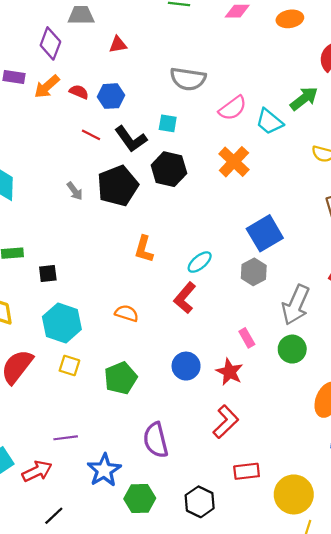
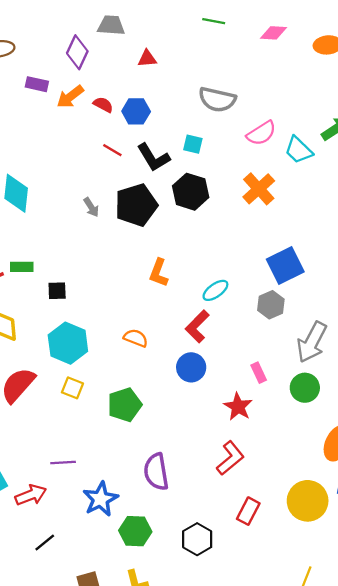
blue circle: (186, 366) -> (191, 367), moved
red rectangle: (247, 471) -> (248, 511), turned -60
yellow circle: (294, 494) -> (308, 501), moved

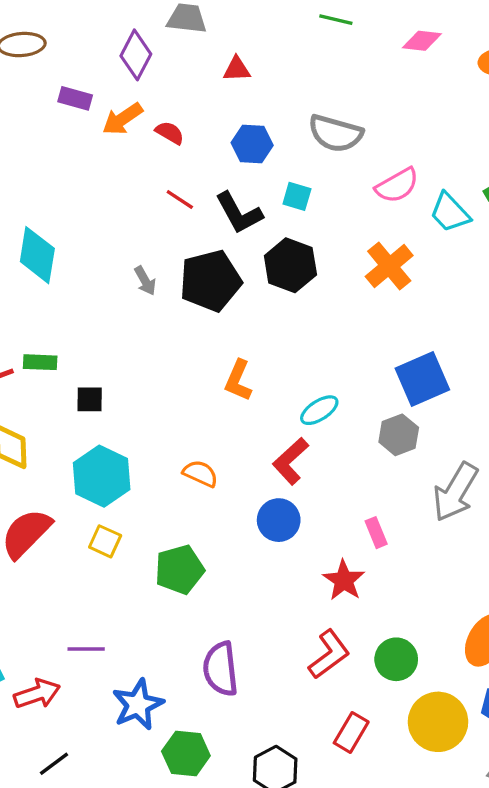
blue hexagon: (136, 111) -> (252, 144), moved
green circle: (305, 388) -> (396, 659), moved

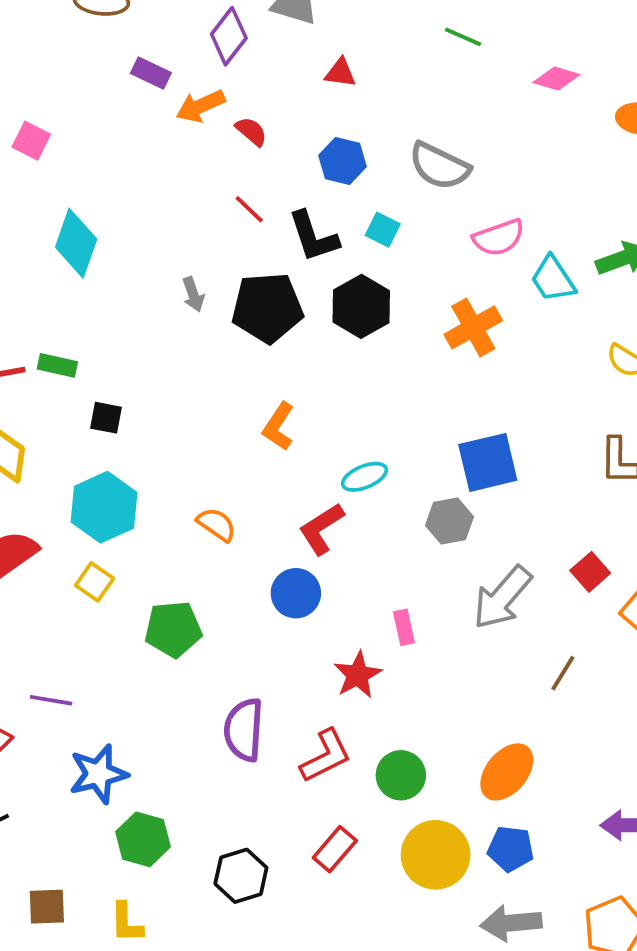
purple semicircle: (221, 669) -> (244, 730), moved

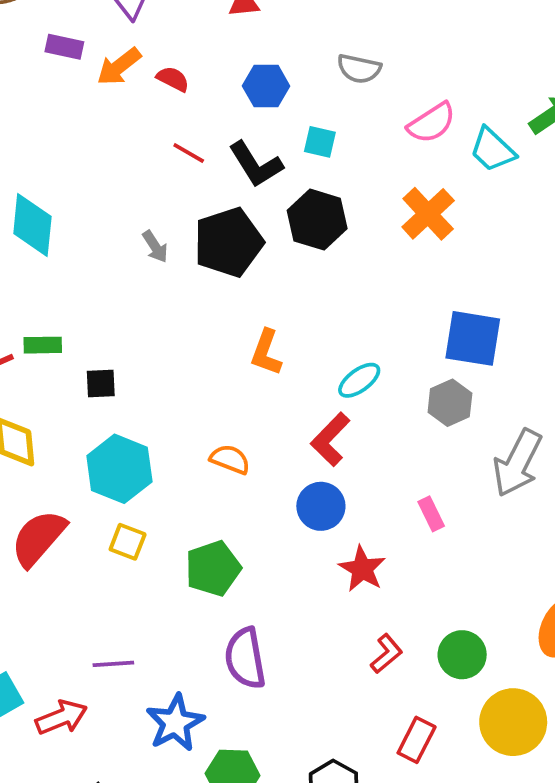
gray semicircle: (439, 166) -> (359, 69), size x0.7
blue square: (488, 462) -> (473, 338), turned 36
red star: (358, 675) -> (362, 569), moved
purple semicircle: (244, 730) -> (245, 658), moved
red L-shape: (326, 756) -> (386, 654), size x0.7

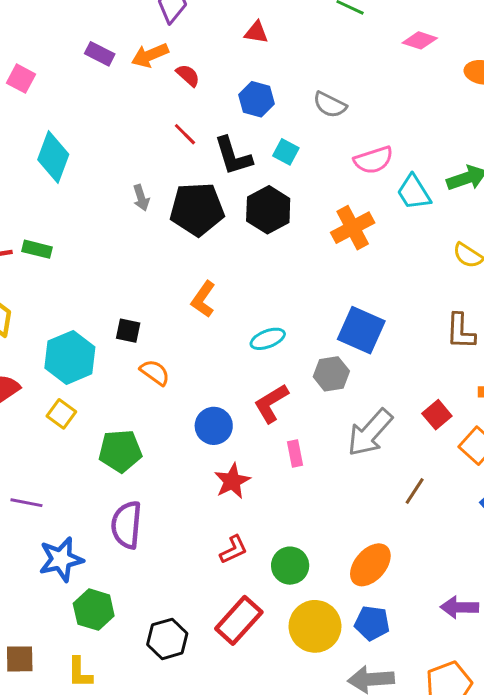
purple rectangle: (64, 47) -> (100, 54), moved
black square: (101, 384) -> (128, 331), moved
red L-shape: (330, 439) -> (271, 403), moved
red rectangle: (417, 740) -> (239, 620), size x1.4

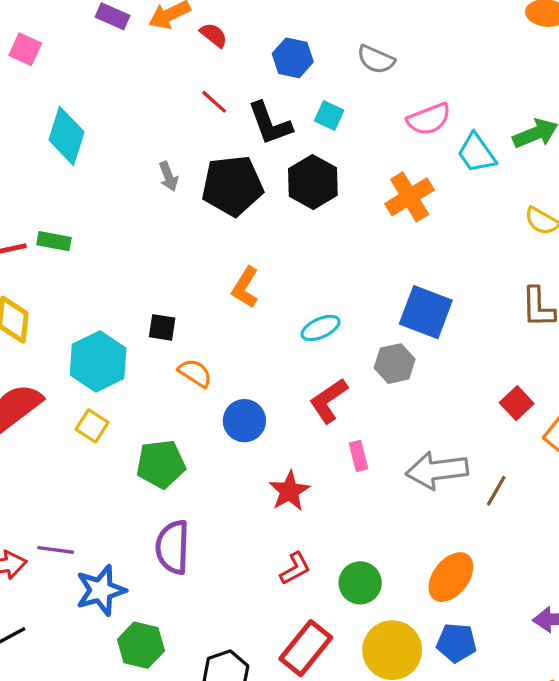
blue circle: (214, 426) -> (244, 421), moved
gray arrow: (370, 433) -> (437, 470), moved, turned 44
purple line: (26, 503) -> (56, 550), moved

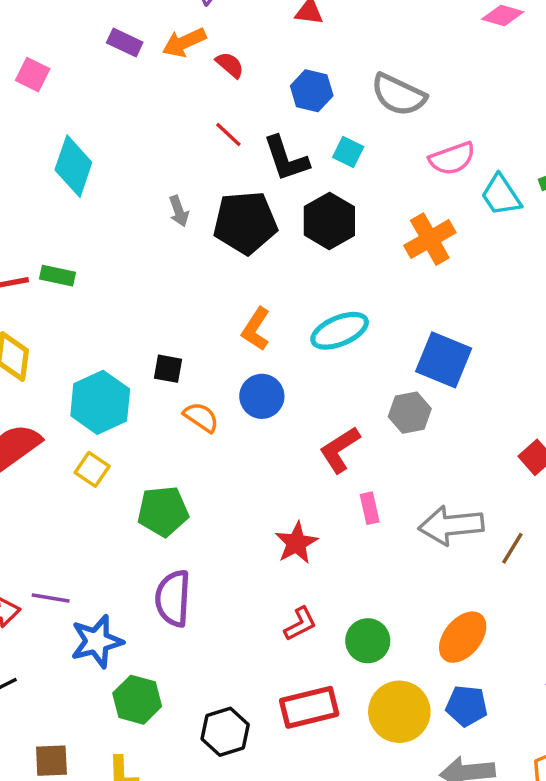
gray semicircle: (376, 59) -> (398, 95), size x1.4
cyan ellipse: (321, 328) -> (340, 331), moved, size x1.4
blue circle: (244, 421) -> (262, 396), moved
red rectangle: (306, 648) -> (309, 707), turned 36

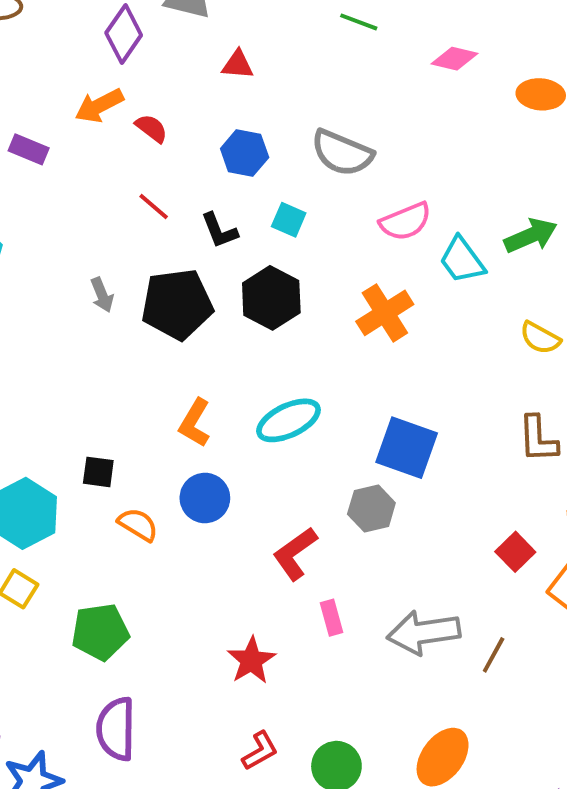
purple rectangle: (125, 43) -> (29, 149), moved
black L-shape: (286, 159) -> (219, 230), size x0.7

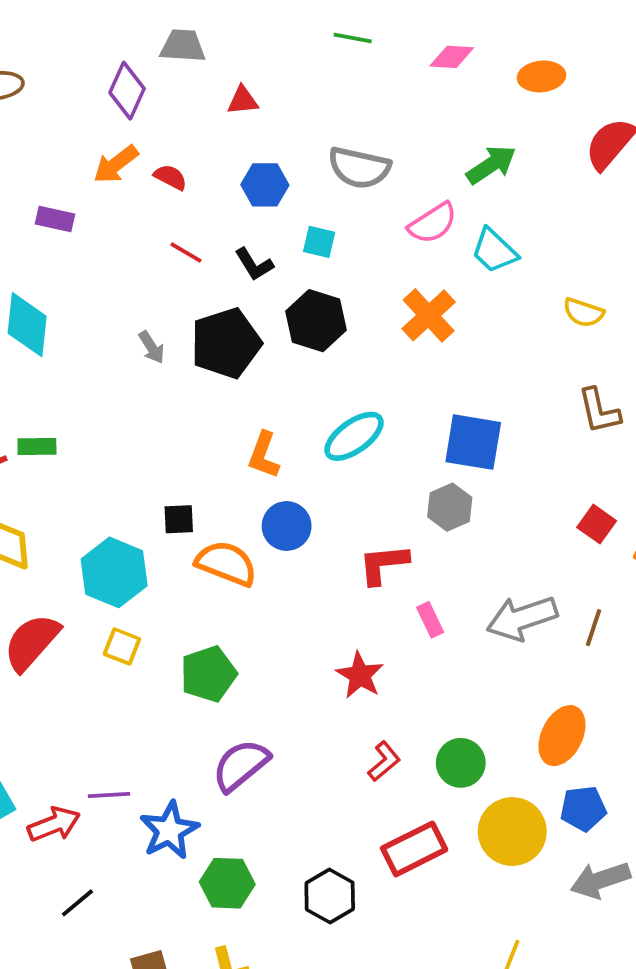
green arrow: (531, 236) -> (491, 165), moved
orange semicircle: (138, 525) -> (226, 563), size x1.5
red L-shape: (295, 554) -> (383, 564), turned 40
purple semicircle: (116, 729) -> (241, 765), turned 60

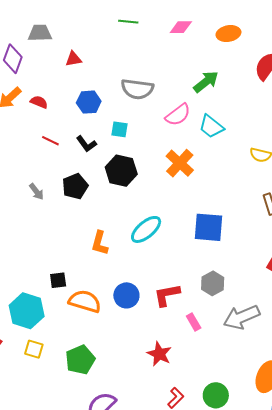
black pentagon: (226, 343) -> (75, 186), size x0.7
gray hexagon: (450, 507) -> (213, 283), moved
blue circle: (287, 526) -> (126, 295), moved

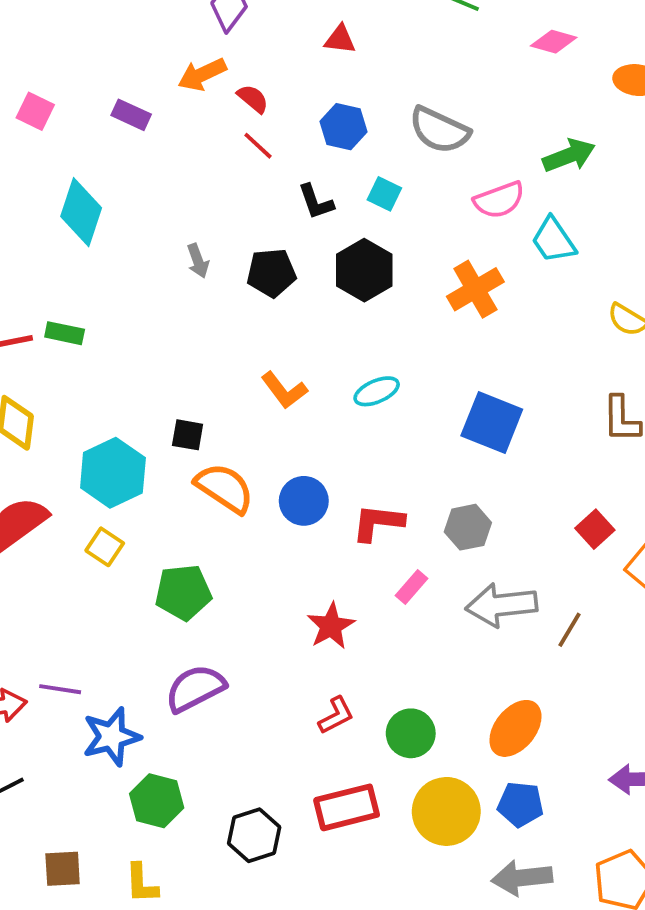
red line: (50, 141) -> (258, 146), moved
cyan ellipse: (146, 229) -> (377, 391), size x0.7
orange L-shape: (100, 243) -> (284, 390), turned -70
pink rectangle: (194, 322) -> (411, 587), turned 54

